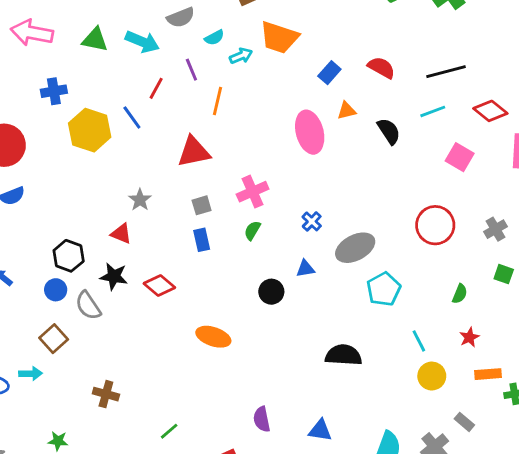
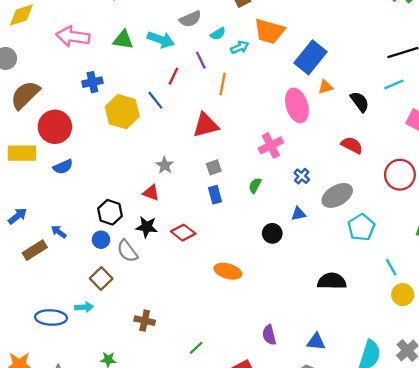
red semicircle: (381, 68) -> (352, 145), moved
blue rectangle: (329, 73) -> (310, 57), size x1.8
pink cross: (253, 192) -> (271, 145), moved

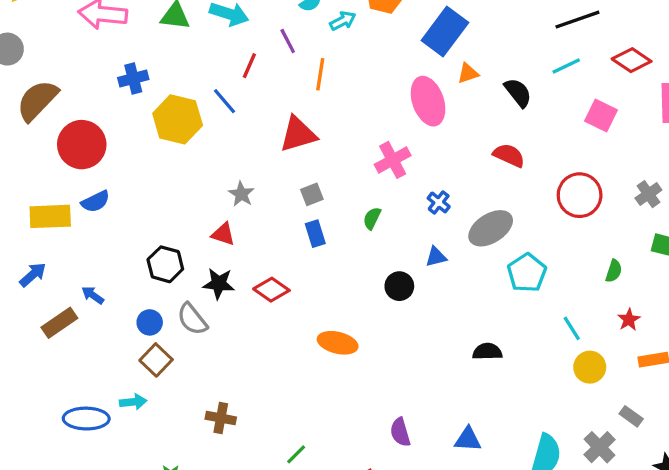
yellow rectangle: (22, 153) -> (50, 216), moved
blue circle: (101, 240) -> (150, 322), moved
black semicircle: (332, 281) -> (487, 352), size x0.7

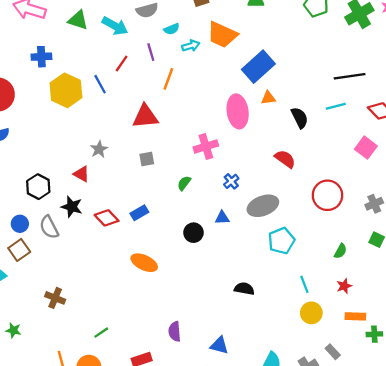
pink square: (601, 116) -> (366, 148), moved
blue rectangle: (315, 234) -> (139, 213), moved, turned 66

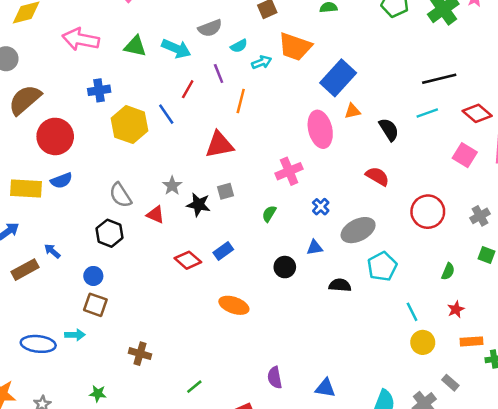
black star: (72, 207) -> (199, 205), moved
gray semicircle: (49, 227) -> (120, 195), moved
brown square: (19, 250) -> (95, 305), turned -30
black semicircle: (244, 289) -> (340, 285), moved

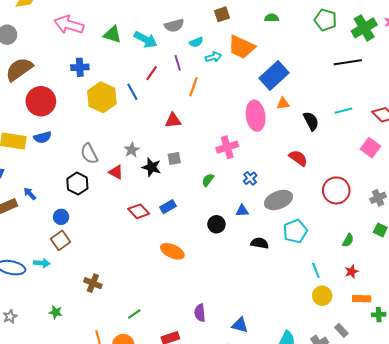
black line: (439, 79) -> (348, 62), moved
red triangle: (219, 145) -> (173, 120), size x0.7
brown square: (95, 305) -> (61, 240), turned 30

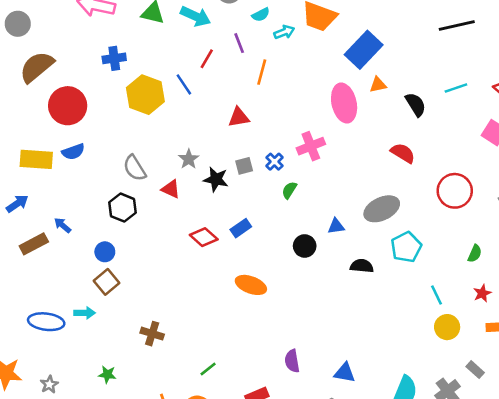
blue cross: (250, 178) -> (274, 162), moved

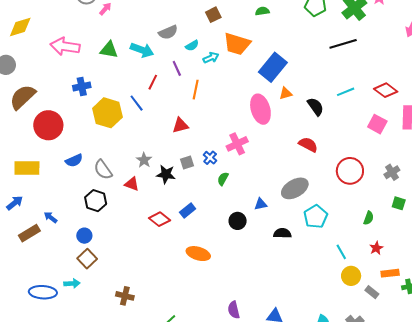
blue semicircle: (73, 152) -> (74, 160), moved
gray rectangle: (475, 370) -> (372, 292), moved

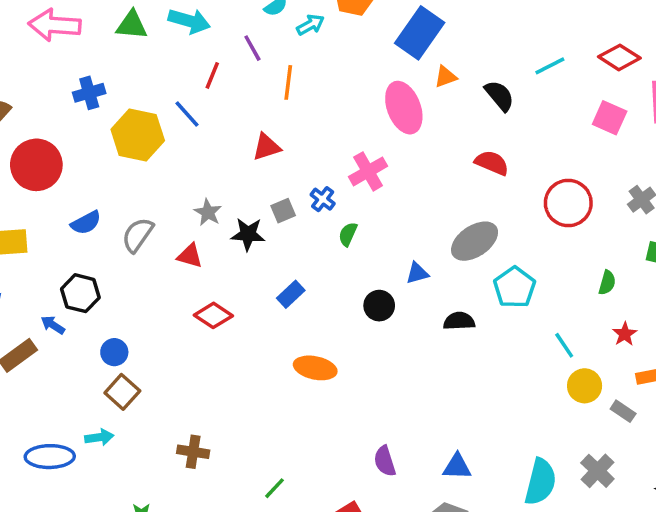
gray semicircle: (103, 170) -> (138, 235), turned 75
black hexagon: (96, 201) -> (80, 293), moved
red diamond: (160, 219) -> (213, 315), moved

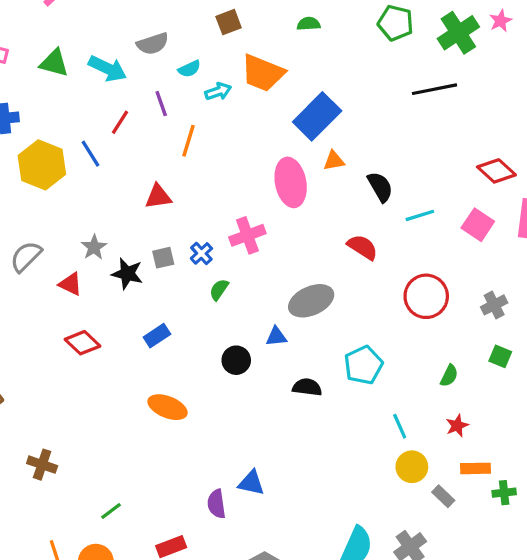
cyan line: (550, 66) -> (420, 215), moved
gray ellipse: (475, 241) -> (311, 301), moved
blue triangle: (457, 467) -> (251, 483), moved

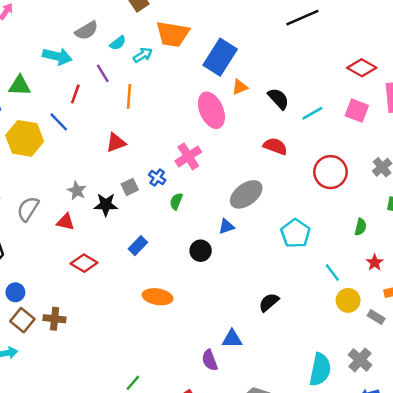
green triangle: (54, 63) -> (20, 86), moved
black semicircle: (307, 387) -> (269, 302), moved, turned -35
brown cross: (42, 465) -> (55, 319), moved

